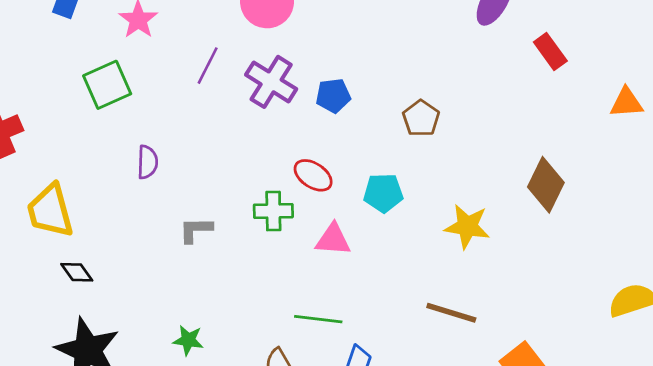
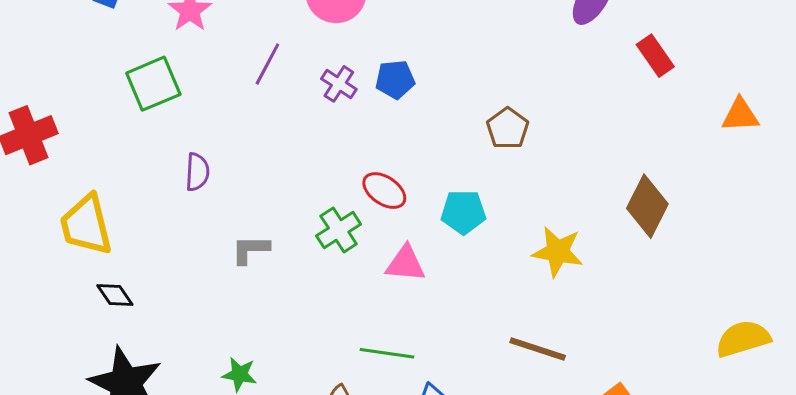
purple cross: (271, 82) -> (339, 84), size x0.6
blue pentagon: (333, 96) -> (395, 80), moved
green cross: (273, 211) -> (339, 230), turned -33

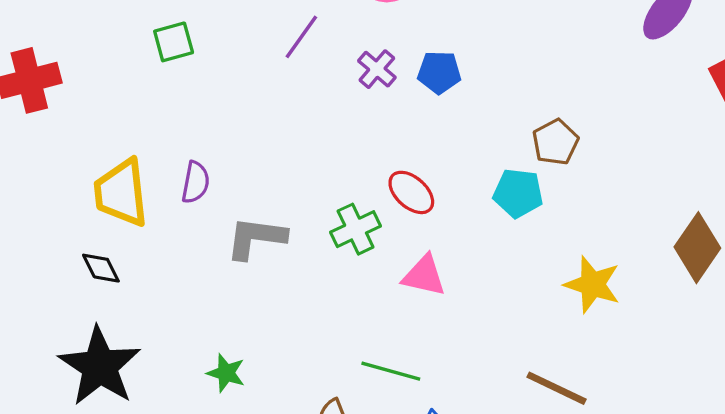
green square: (153, 84) -> (174, 42), size x0.7
purple semicircle: (197, 172) -> (196, 182), moved
cyan pentagon: (463, 212) -> (518, 193), moved
yellow trapezoid: (86, 225) -> (121, 193), moved
gray L-shape: (250, 250) -> (256, 238), size x1.4

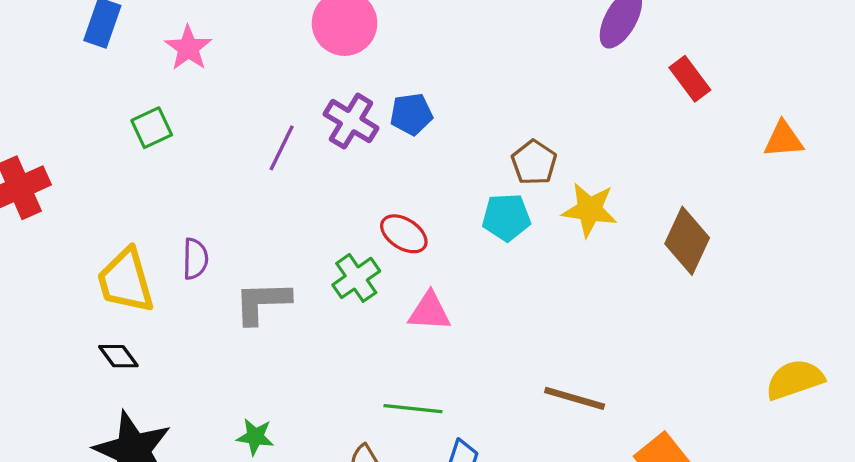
purple line: (301, 37) -> (282, 148), moved
purple cross: (377, 69) -> (351, 121), size x1.4
yellow star: (592, 284) -> (590, 210), moved

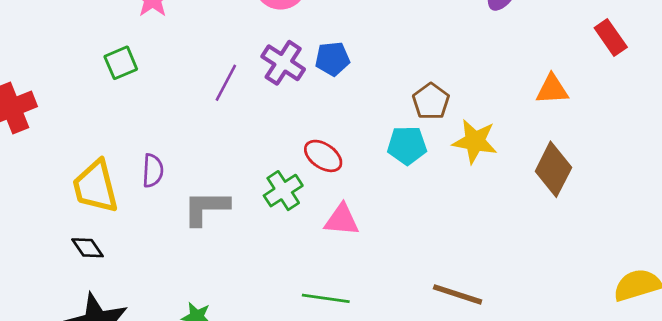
red rectangle: (690, 79) -> (611, 37), moved
orange triangle: (784, 139) -> (552, 89), moved

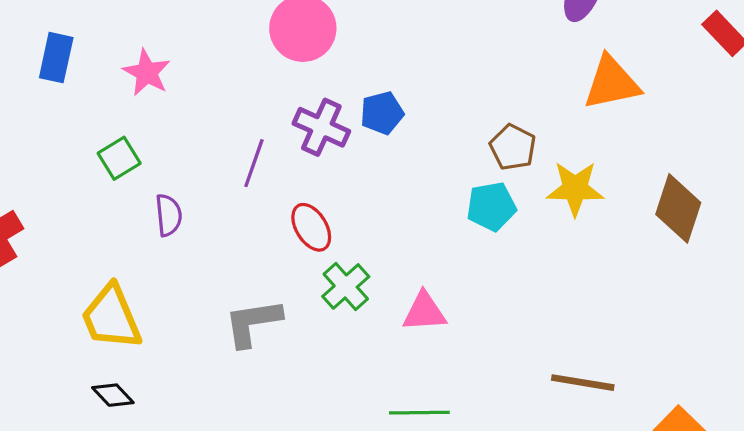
orange triangle: (552, 89) -> (612, 83), moved, size x1.4
red ellipse: (323, 156) -> (311, 227), moved, turned 33
purple semicircle: (153, 171) -> (169, 215), moved

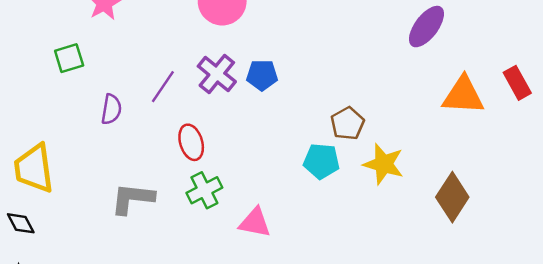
orange triangle: (612, 83) -> (463, 95), moved
purple semicircle: (169, 215) -> (111, 109), moved

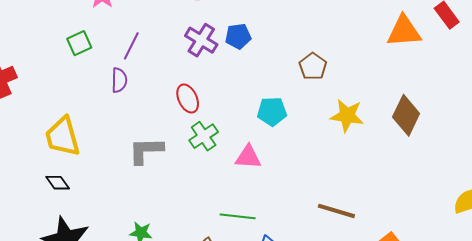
purple line: (163, 87) -> (131, 46), moved
cyan pentagon: (321, 161) -> (272, 111), moved
yellow star: (384, 164) -> (347, 116), moved

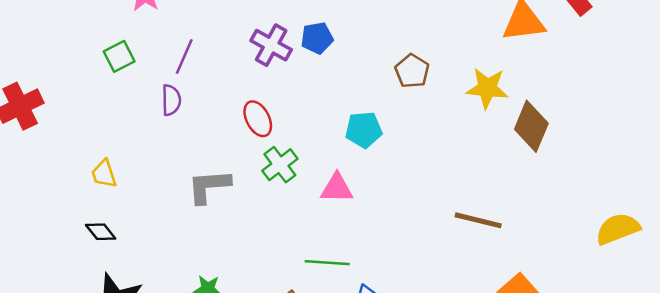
yellow star: (347, 116) -> (487, 88), moved
yellow trapezoid: (63, 137) -> (104, 174), size x0.6
brown line: (336, 211) -> (478, 220), moved

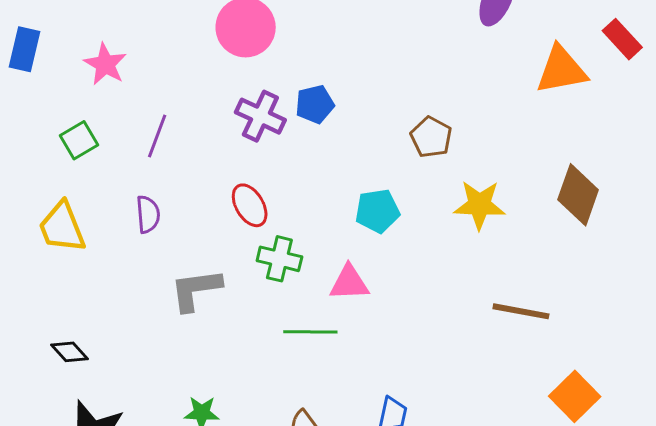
yellow star: (487, 88) -> (480, 205), moved
purple semicircle: (171, 100) -> (148, 214), moved
green cross: (280, 165) -> (279, 259), turned -36
yellow trapezoid: (104, 174) -> (62, 227), moved, size x1.5
green line: (327, 263) -> (310, 332), moved

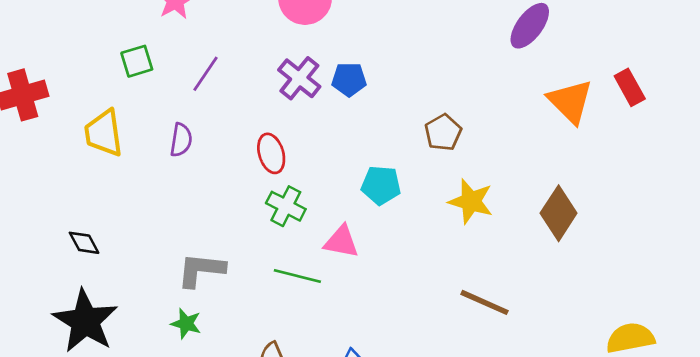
orange triangle: (561, 70) -> (570, 101), turned 42
gray L-shape: (196, 290) -> (201, 270), moved

